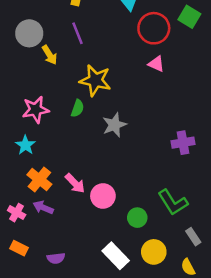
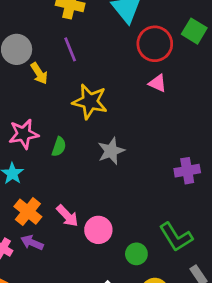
green semicircle: (78, 108) -> (59, 147), moved

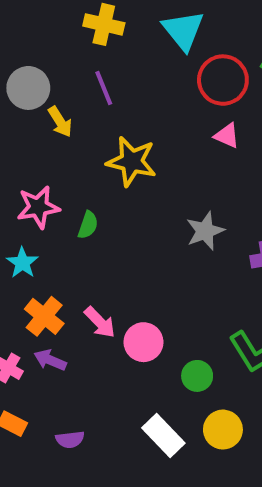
gray star: (111, 151) -> (205, 231), moved

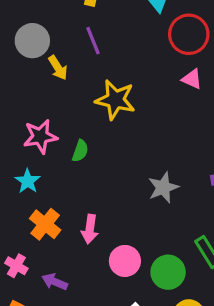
gray star: (205, 231) -> (163, 188), moved
pink arrow: (100, 322) -> (90, 229), turned 52
pink circle: (143, 342) -> (125, 261), moved
purple arrow: (50, 360) -> (55, 282), moved
green circle: (197, 376) -> (168, 272), size x1.4

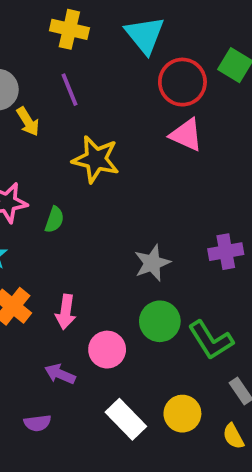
pink triangle: (192, 79) -> (186, 135), size x1.4
green circle: (168, 272) -> (160, 321), moved
purple arrow: (55, 282) -> (60, 374), moved

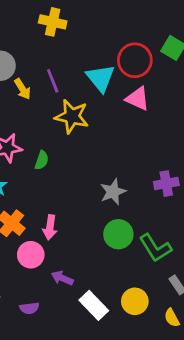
cyan triangle: (145, 35) -> (101, 78), moved
purple line: (69, 90) -> (53, 81), moved
pink circle: (107, 350) -> (31, 255), moved
purple arrow: (60, 374) -> (62, 278), moved

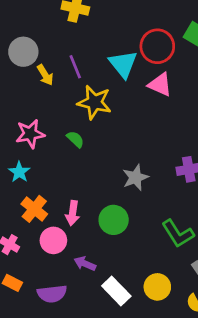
green semicircle: (42, 160) -> (75, 139), moved, turned -66
green circle: (118, 234) -> (114, 220), moved
purple semicircle: (29, 308) -> (52, 294), size x1.5

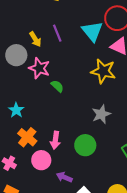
gray circle: (23, 52) -> (16, 55), moved
yellow star: (94, 102) -> (103, 71), moved
pink star: (30, 134) -> (39, 68), moved, turned 30

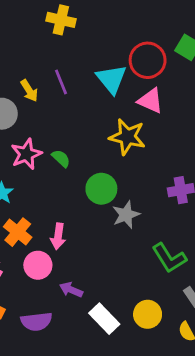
pink star: (39, 68) -> (26, 154), moved, turned 30
gray star: (101, 114) -> (126, 215), moved
green circle: (85, 145) -> (101, 189), moved

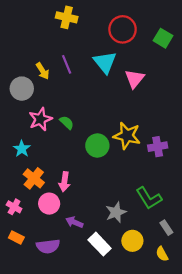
red circle: (148, 60) -> (123, 29), moved
pink triangle: (150, 101) -> (135, 79), turned 45
yellow star: (127, 137) -> (127, 136), moved
gray star: (126, 215) -> (116, 212), moved

